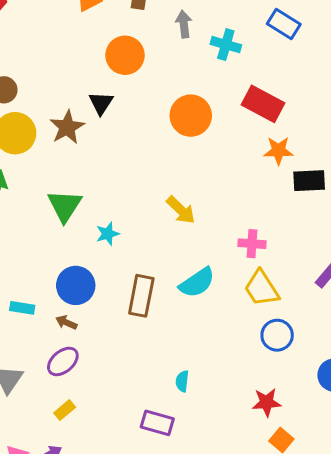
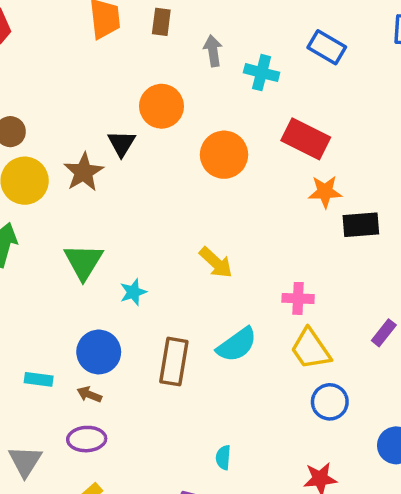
orange circle: (125, 55) -> (161, 106), moved
purple ellipse: (63, 361) -> (87, 439), turned 40

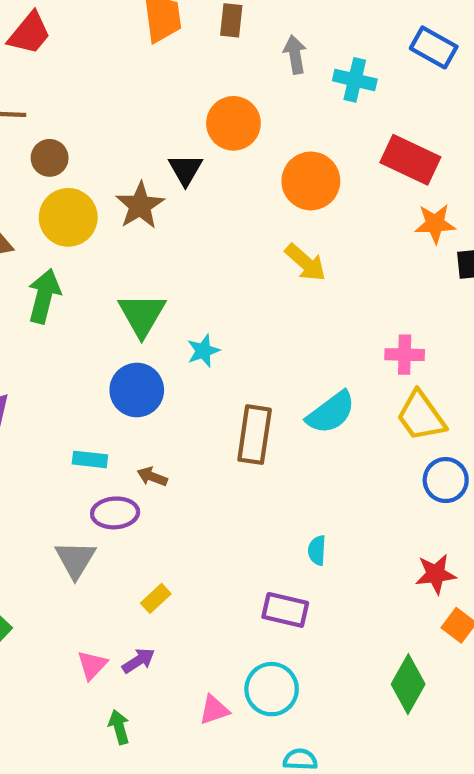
yellow arrow: (216, 263) -> (305, 263), moved
blue circle: (99, 352) -> (137, 390), moved
purple ellipse: (87, 439) -> (115, 513), moved

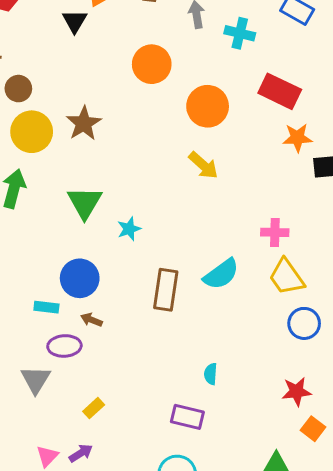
black triangle: (185, 170) -> (75, 21), moved
blue circle: (137, 390) -> (80, 278), moved

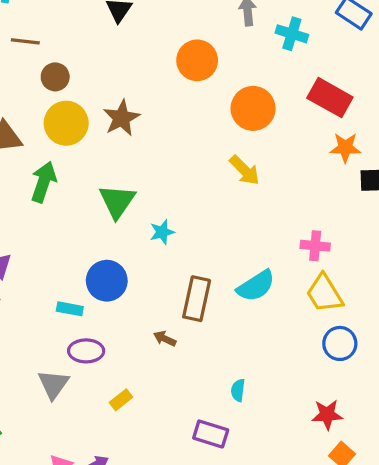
brown arrow: (91, 320) -> (165, 339), moved
yellow rectangle: (94, 408) -> (121, 400), moved

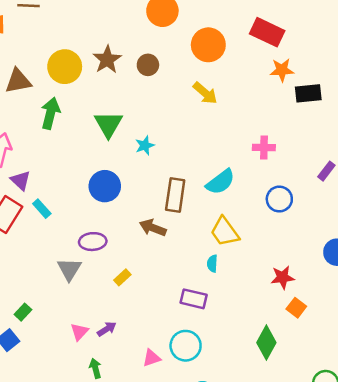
brown circle: (55, 77) -> (148, 65), moved
yellow trapezoid: (324, 293) -> (225, 232), moved
cyan rectangle: (70, 309) -> (42, 209), moved, turned 42
brown arrow: (165, 339) -> (153, 228), size x1.5
blue circle: (340, 343) -> (279, 199), moved

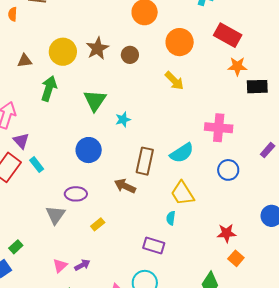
brown triangle: (18, 81) -> (25, 61), size x0.7
pink cross: (264, 148) -> (219, 128), size x1.5

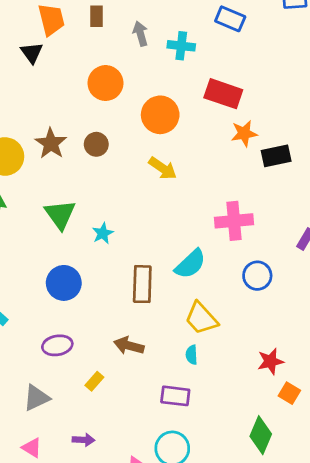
brown arrow: (125, 186) -> (129, 346), moved
gray triangle: (55, 215) -> (36, 398), moved, turned 40
purple arrow: (82, 265) -> (84, 440), turned 42
pink triangle: (60, 266) -> (32, 448), moved, turned -35

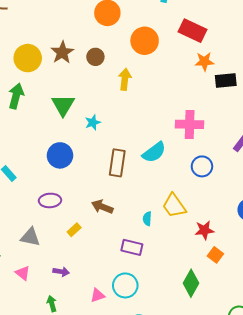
yellow arrow: (163, 168) -> (125, 79), moved, turned -125
yellow trapezoid: (201, 318) -> (174, 206), moved
gray triangle: (36, 398) -> (30, 237), turned 30

